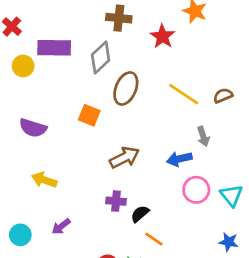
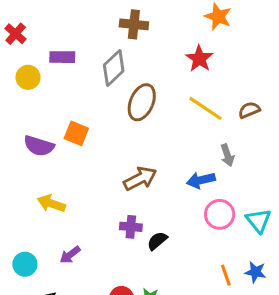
red star: (162, 36) -> (199, 59), moved
purple rectangle: (54, 48) -> (62, 57), size x0.7
orange square: (89, 115) -> (76, 133), moved
orange line: (154, 239) -> (226, 275), moved, turned 36

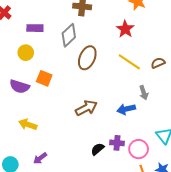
yellow circle: (28, 77) -> (26, 53), moved
pink circle: (220, 214) -> (139, 149), moved
purple cross: (131, 227) -> (117, 143), moved

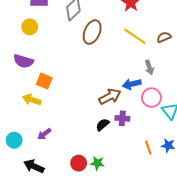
orange square: (44, 78) -> (44, 81), moved
brown arrow: (86, 108) -> (110, 97), moved
pink circle: (139, 149) -> (151, 98), moved

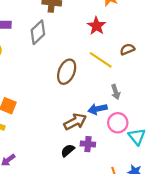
brown ellipse: (92, 32) -> (67, 72), moved
brown semicircle: (164, 37) -> (127, 49), moved

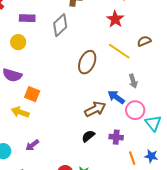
blue arrow: (98, 109) -> (116, 97), turned 48
purple cross: (88, 144) -> (116, 137), moved

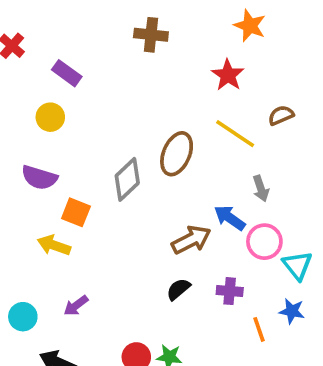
purple rectangle: (27, 18) -> (67, 73), turned 35
gray diamond: (60, 25) -> (127, 179), moved
blue star: (151, 156) -> (292, 311), moved

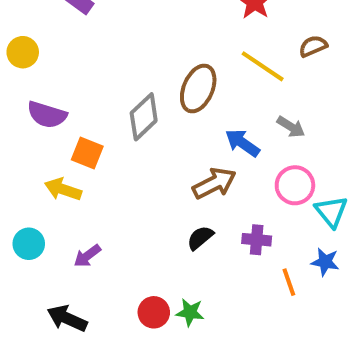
yellow circle: (50, 117) -> (23, 52), moved
gray arrow: (261, 189) -> (291, 127), turned -40
blue arrow: (230, 218) -> (243, 143), moved
cyan circle: (23, 317) -> (29, 244), moved

